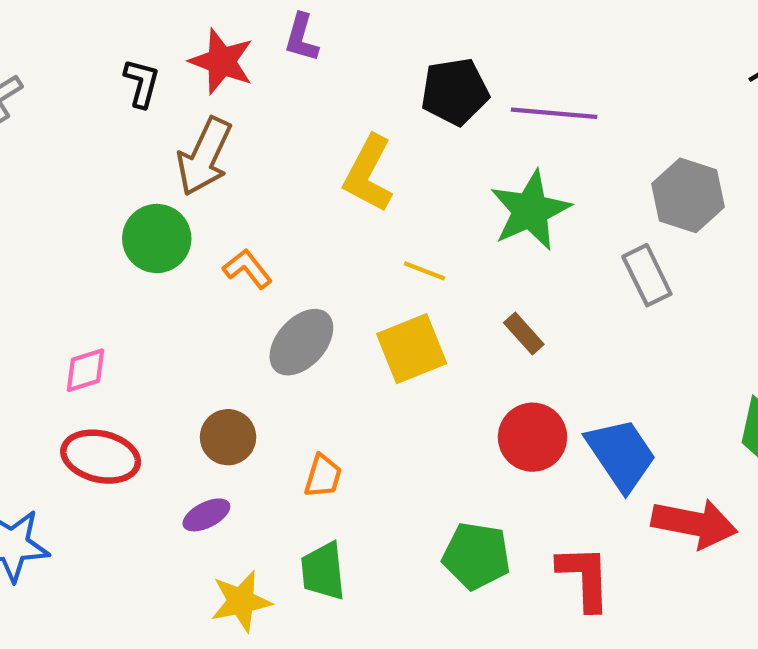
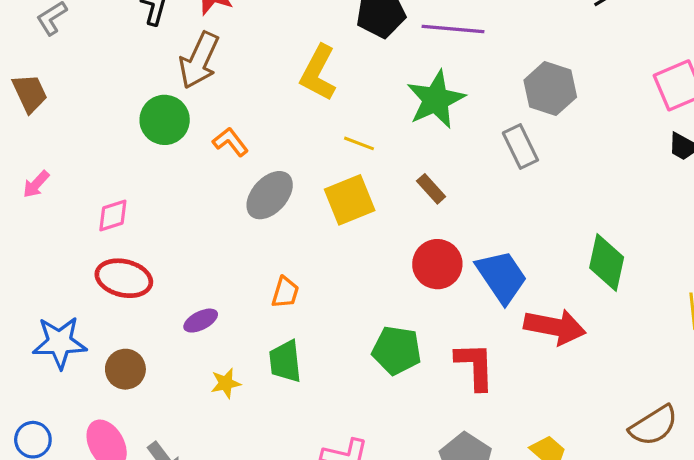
brown circle: (228, 437) -> (125, 369), moved
yellow star: (241, 601) -> (226, 383), size x0.7

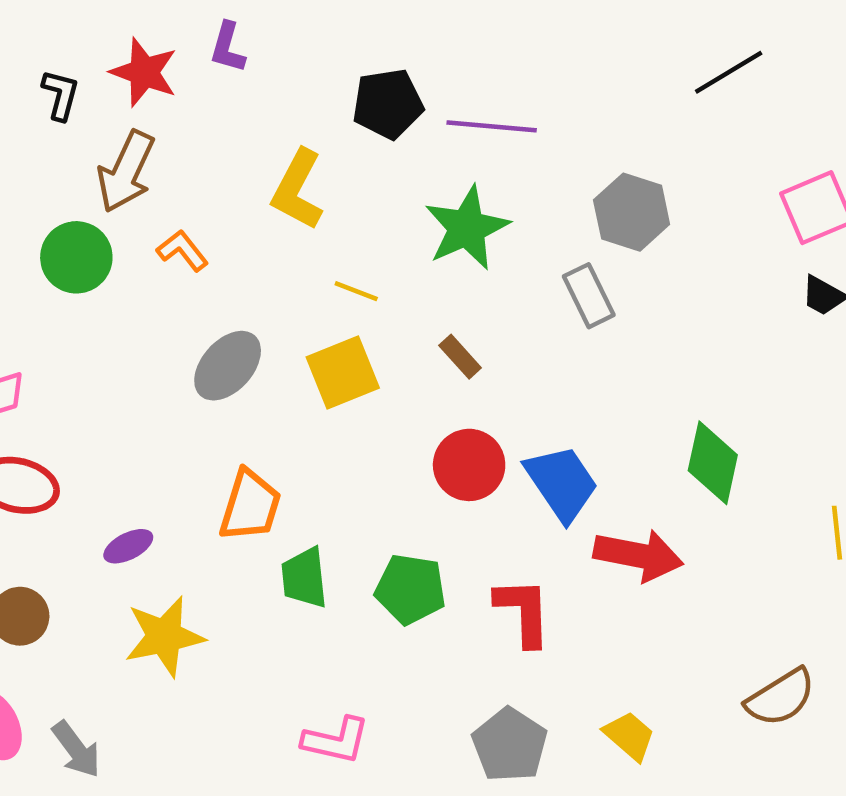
orange L-shape: (230, 142) -> (182, 251), moved
orange trapezoid: (285, 292) -> (250, 506), size x1.6
green trapezoid: (285, 361) -> (304, 578), moved
yellow star: (226, 383) -> (164, 637), size x1.8

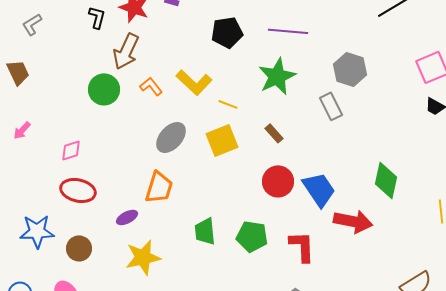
black pentagon: (388, 104) -> (227, 32), moved
yellow L-shape: (298, 190) -> (194, 82), moved, turned -75
orange trapezoid: (250, 506) -> (159, 187), moved

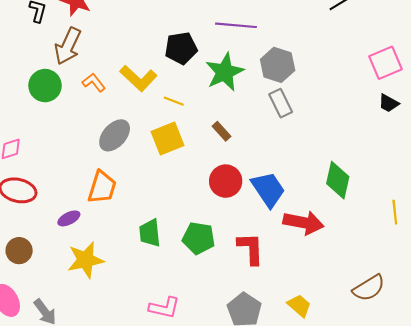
black pentagon: (227, 32) -> (181, 48), moved
gray hexagon: (350, 69) -> (278, 65), moved

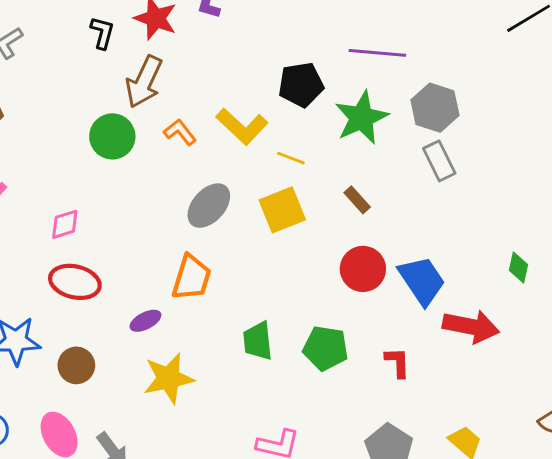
green diamond: (338, 180) -> (518, 267), size x0.6
red L-shape: (251, 249) -> (397, 363), size x0.7

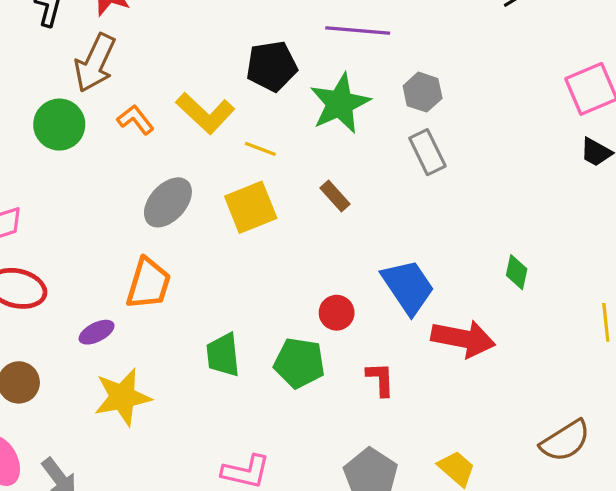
gray hexagon: (435, 108) -> (423, 92), size x0.7
red circle: (363, 269) -> (337, 313), moved, size x0.7

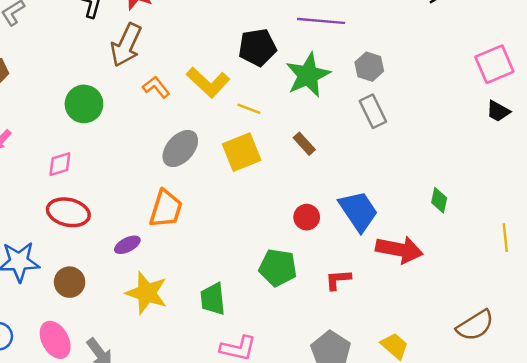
green circle: (59, 125) -> (84, 104), moved
red circle: (337, 313) -> (307, 217), moved
green trapezoid: (223, 355) -> (213, 299), moved
red L-shape: (380, 379) -> (338, 280), turned -92
yellow star: (123, 397) -> (147, 293), turned 30

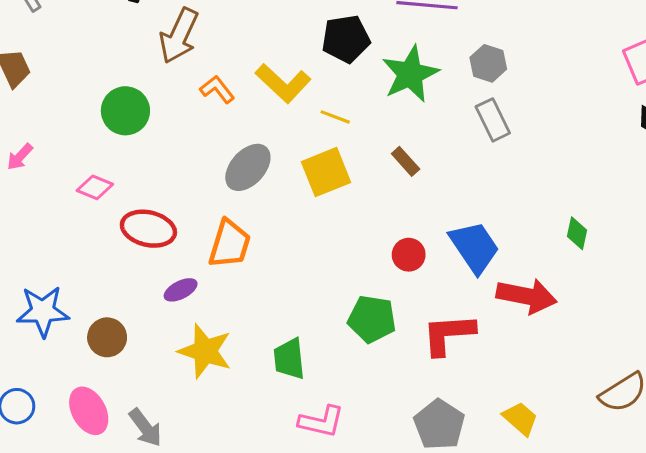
pink diamond: (60, 164) -> (95, 187), turned 40
red ellipse: (68, 212) -> (148, 229), moved
red L-shape: (338, 280) -> (448, 334), size x1.6

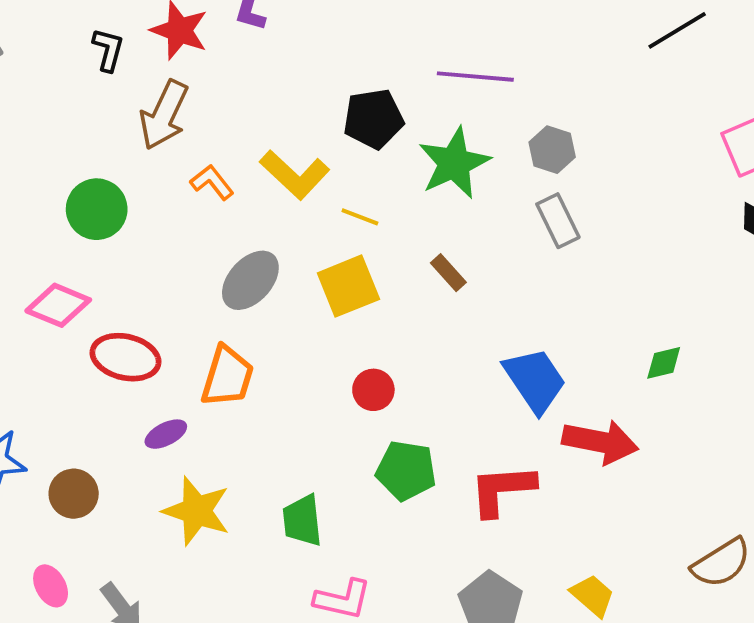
pink diamond: (95, 187) -> (58, 305), size x1.4
green diamond: (577, 233) -> (664, 363), turned 64
red circle: (409, 255) -> (373, 390), moved
pink ellipse: (89, 411) -> (51, 586), size x0.7

